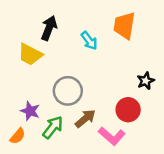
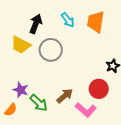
cyan arrow: (89, 41) -> (68, 20), moved
gray circle: (68, 91) -> (51, 50), moved
green arrow: (53, 127) -> (39, 103), turned 96

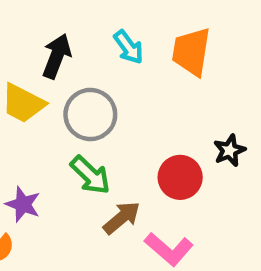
red circle: (99, 89) -> (180, 177), moved
green arrow: (39, 103) -> (90, 175), moved

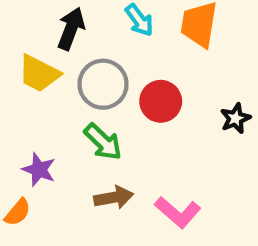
red circle: (180, 177) -> (161, 101), moved
brown arrow: (122, 218) -> (114, 197), moved, turned 30

